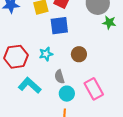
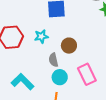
brown circle: (79, 54) -> (69, 46), moved
cyan L-shape: (30, 85) -> (22, 82), moved

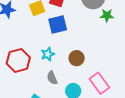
gray semicircle: (53, 60) -> (52, 78), moved

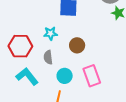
red hexagon: (18, 60) -> (20, 46), moved

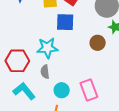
cyan star: (51, 33) -> (47, 48), size x1.5
brown circle: (77, 45) -> (98, 43), moved

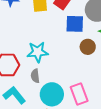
blue square: (65, 22) -> (75, 24), moved
cyan circle: (62, 90) -> (52, 94), size x1.5

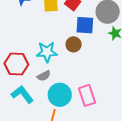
brown circle: (88, 47) -> (74, 44), moved
gray semicircle: (35, 76) -> (44, 76), turned -112

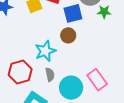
gray semicircle: (44, 76) -> (50, 75), turned -56

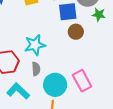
brown circle: (68, 35) -> (76, 32), moved

